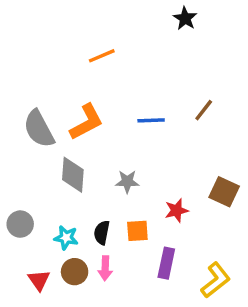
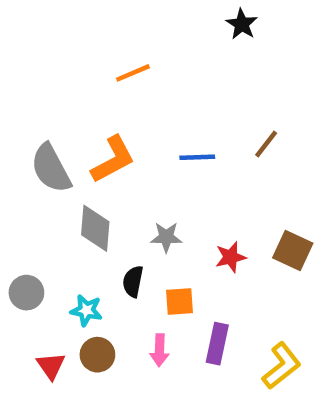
red star: (177, 210) -> (231, 257), moved
black semicircle: (102, 233) -> (133, 281), moved
pink arrow: (105, 268) -> (160, 350), moved

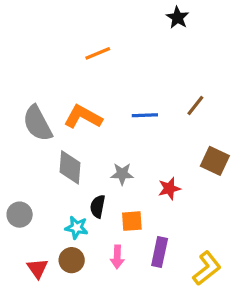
orange L-shape: (113, 159) -> (83, 117), turned -123
brown square: (293, 250) -> (215, 161), moved
cyan star: (86, 310) -> (77, 228), moved

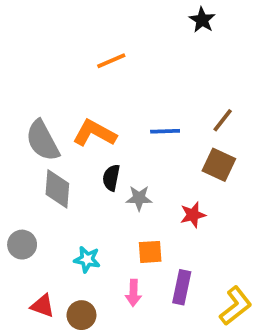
brown square: (215, 161) -> (219, 165), moved
gray diamond: (70, 167) -> (57, 189), moved
black semicircle: (98, 206) -> (111, 178), moved
brown circle: (72, 260) -> (81, 315), moved
red triangle: (37, 268) -> (43, 306), turned -35

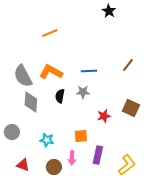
orange line: (111, 61) -> (50, 33), moved
brown line: (223, 120) -> (128, 65), moved
brown square: (219, 165) -> (131, 108), moved
gray star: (139, 198) -> (83, 92), moved
brown circle: (81, 315) -> (54, 167), moved

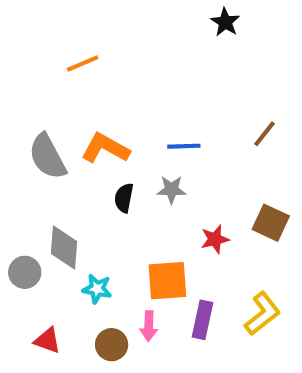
orange line: (50, 33) -> (83, 64), moved
gray diamond: (31, 102) -> (64, 247), moved
orange square: (81, 136) -> (167, 281), size x1.5
yellow L-shape: (127, 165) -> (262, 314), moved

